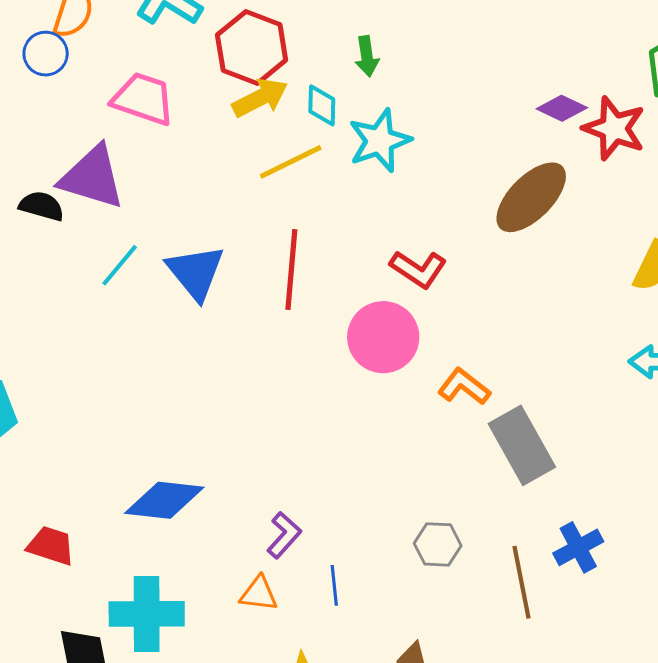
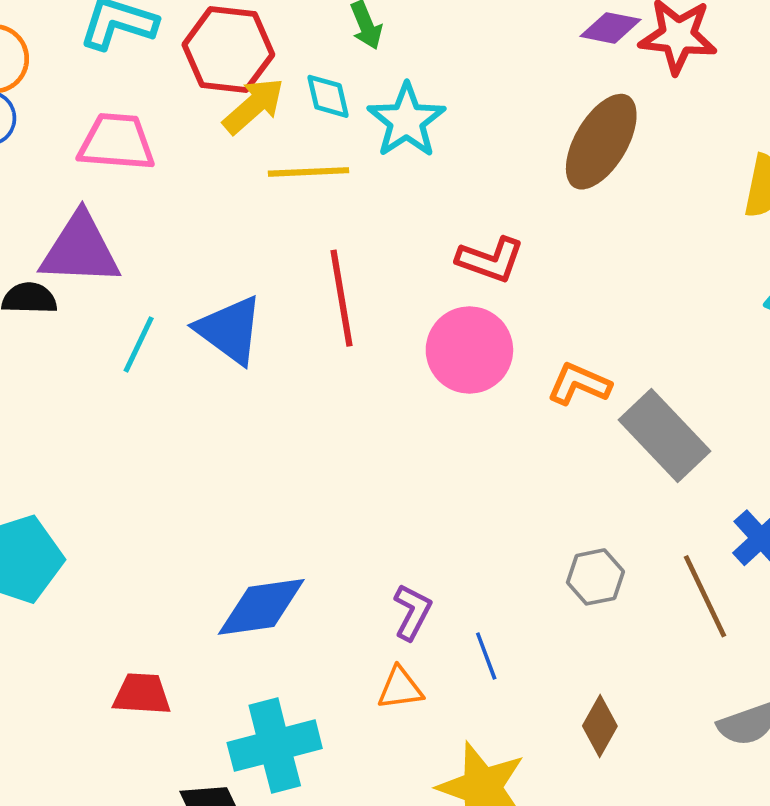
yellow line: (291, 162) -> (308, 172), turned 38

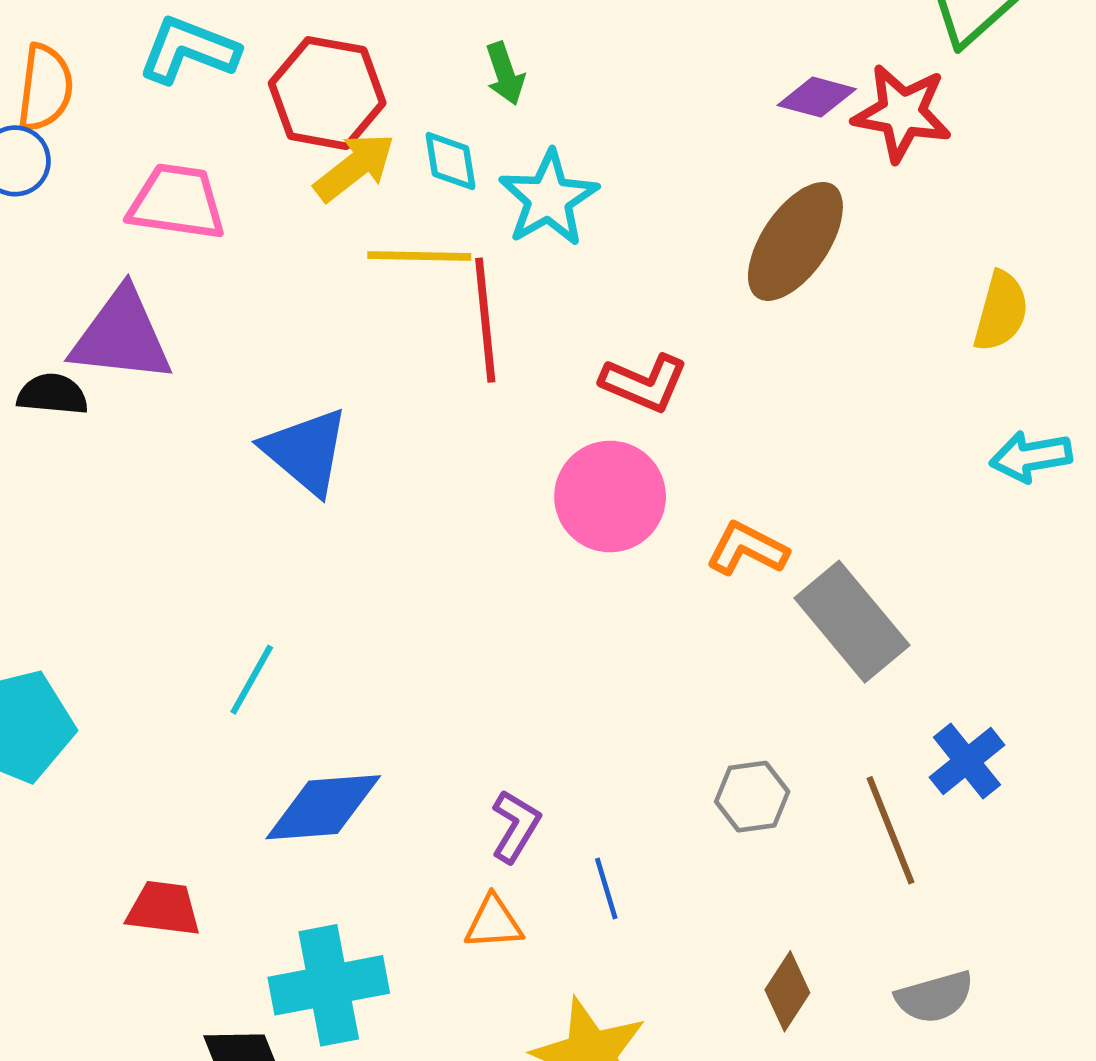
red line: (341, 298) -> (485, 320), moved
cyan line: (139, 344) -> (252, 680), moved
brown diamond: (600, 726) -> (787, 991), moved

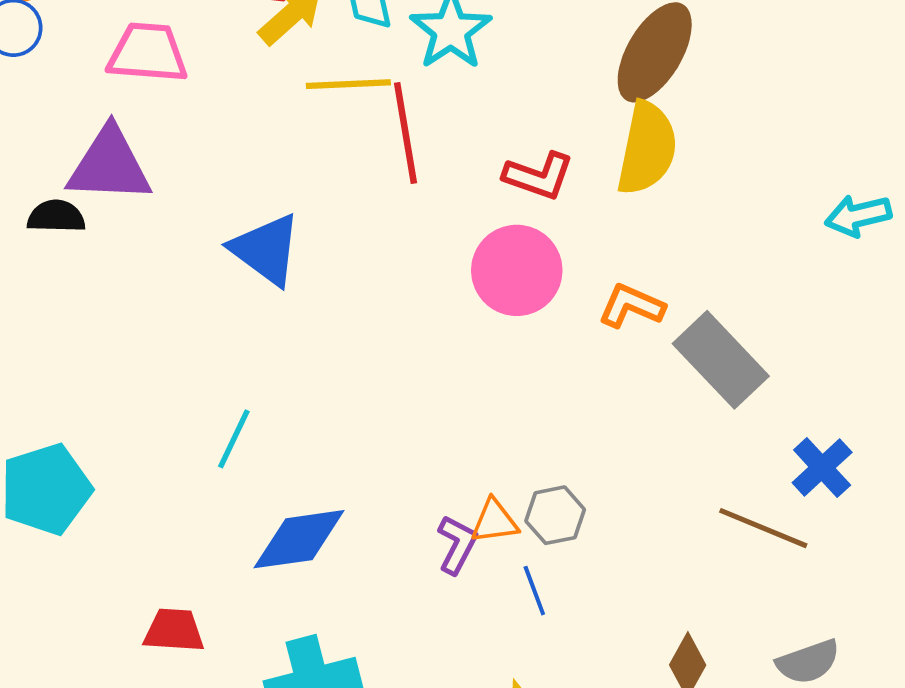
yellow semicircle: (1001, 311) -> (647, 148), moved, size x1.4
gray hexagon: (752, 797) -> (555, 515), moved
brown line: (890, 830) -> (763, 528), turned -42
orange triangle: (494, 923) -> (495, 521), moved

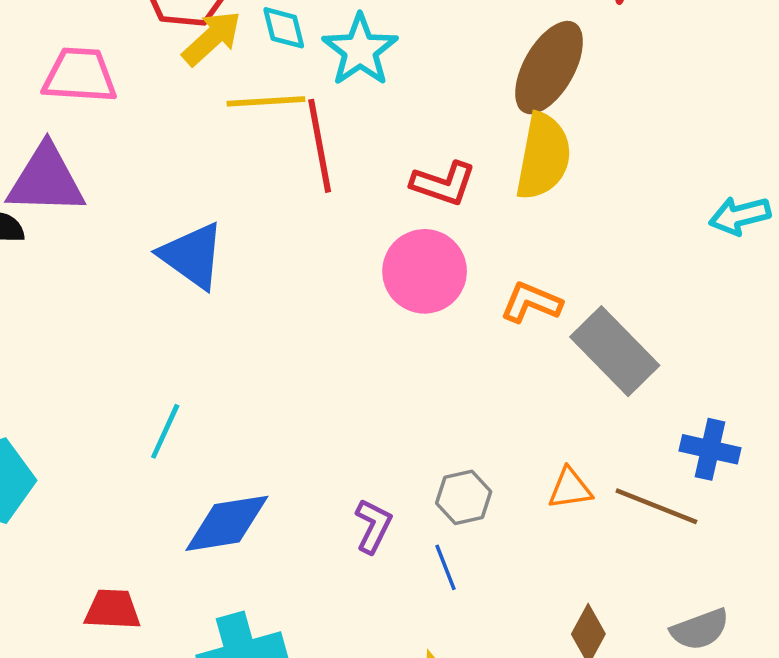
blue cross: (822, 468) -> (710, 449), turned -34
orange triangle: (495, 521) -> (570, 488), moved

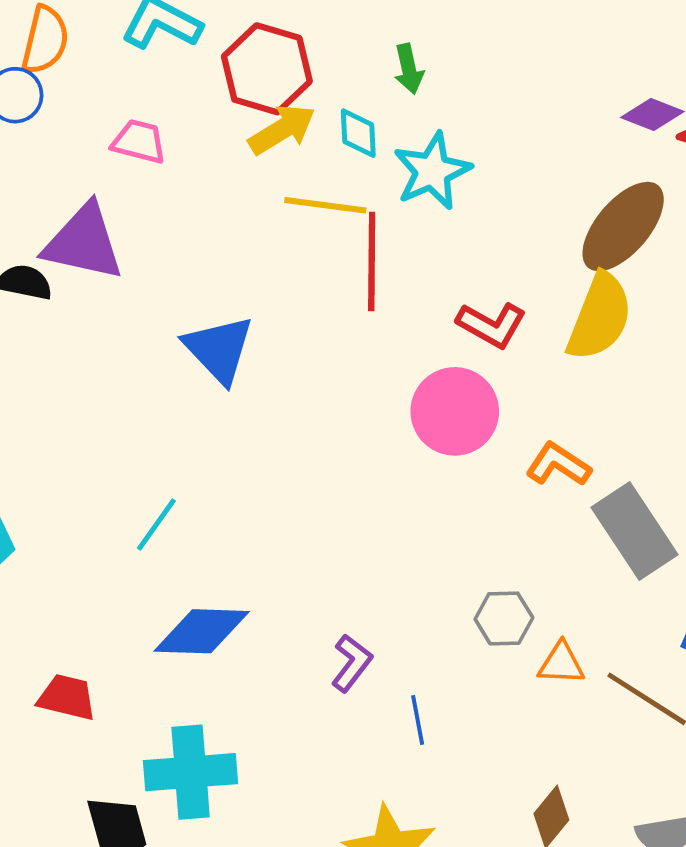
pink trapezoid: (80, 75) -> (139, 142), size x0.7
gray hexagon: (464, 497) -> (504, 618), moved

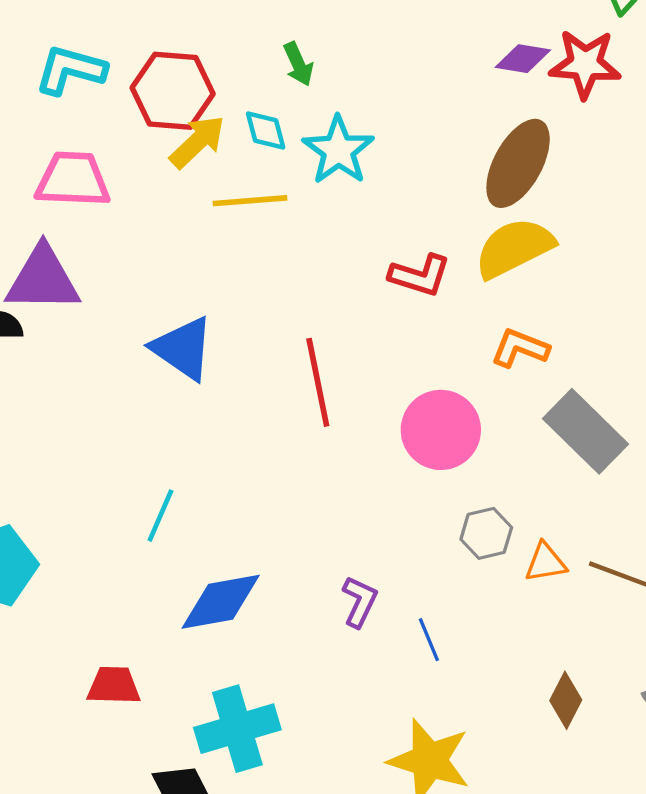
pink trapezoid: (139, 142) -> (73, 179), size x1.5
red line: (372, 262) -> (318, 382), moved
yellow semicircle: (600, 317) -> (514, 248), turned -126
pink circle: (455, 411) -> (441, 430), moved
orange L-shape: (558, 465) -> (520, 348), moved

